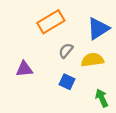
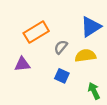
orange rectangle: (51, 22) -> (36, 32), moved

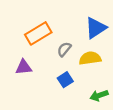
blue square: (62, 76) -> (65, 80), turned 32
green arrow: (94, 91) -> (99, 95), turned -84

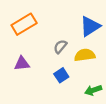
orange rectangle: (38, 33) -> (24, 24), moved

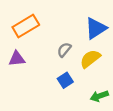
yellow semicircle: (85, 55) -> (90, 59), turned -30
purple triangle: (22, 64) -> (17, 59), moved

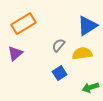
purple triangle: (17, 59) -> (15, 53), turned -35
yellow semicircle: (90, 59) -> (82, 53), turned 30

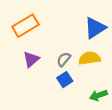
gray semicircle: (59, 45) -> (64, 59), moved
purple triangle: (15, 53) -> (31, 59), moved

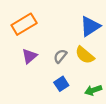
yellow semicircle: (89, 58) -> (85, 55), turned -132
blue square: (65, 80) -> (61, 84), moved

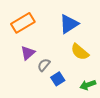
blue triangle: (90, 26) -> (69, 24), moved
gray semicircle: (60, 56) -> (44, 65), moved

